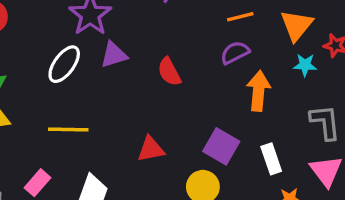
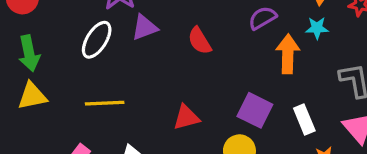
cyan star: (305, 65) -> (317, 28), moved

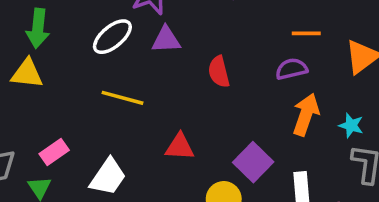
cyan star: (317, 28) -> (351, 125), moved
yellow line: (105, 103) -> (122, 98), moved

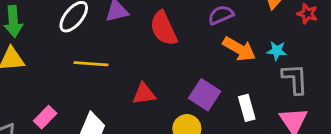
red semicircle: (219, 72) -> (164, 28), size x1.4
orange arrow: (306, 115) -> (239, 49), turned 112

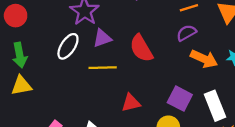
yellow line: (91, 64) -> (103, 68), moved
white rectangle: (247, 108) -> (215, 106), size x1.4

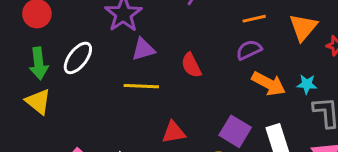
white ellipse: (68, 46) -> (78, 58), moved
red semicircle: (141, 48) -> (191, 65), size x0.7
yellow triangle: (21, 86) -> (38, 102), turned 45

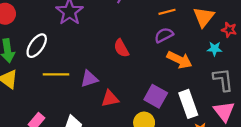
purple triangle: (143, 49) -> (89, 79), moved
cyan star: (307, 84) -> (215, 49), moved
yellow line: (141, 86) -> (56, 74), moved

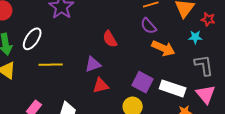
purple semicircle: (164, 35) -> (148, 26), turned -102
purple triangle: (89, 79) -> (93, 64), moved
white rectangle: (188, 104) -> (173, 88), turned -50

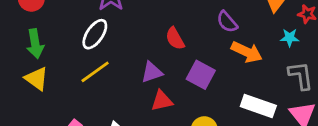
white ellipse: (32, 39) -> (95, 34), moved
yellow line: (51, 65) -> (95, 72), turned -35
purple square: (143, 82) -> (201, 75), moved

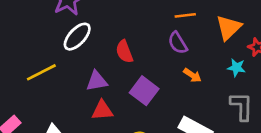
white ellipse: (95, 34) -> (77, 37), moved
orange arrow: (247, 52) -> (192, 75), size x0.6

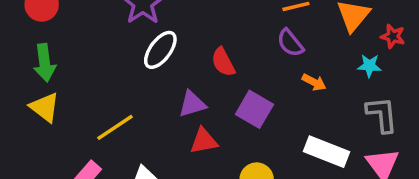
yellow line: (41, 72) -> (115, 127), moved

